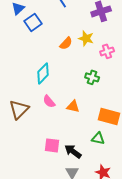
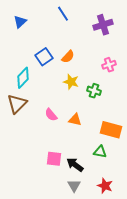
blue square: (33, 22) -> (44, 57), moved
yellow star: (86, 38) -> (71, 82), moved
cyan diamond: (43, 73) -> (23, 78), moved
brown triangle: (19, 109) -> (17, 104), moved

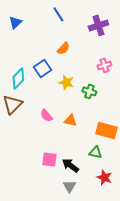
blue square: (44, 57) -> (42, 68), moved
orange semicircle: (68, 57) -> (63, 48), moved
red star: (105, 186) -> (104, 177), moved

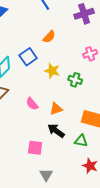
orange triangle: (70, 120) -> (56, 109), turned -32
black arrow: (70, 165) -> (56, 131), moved
gray triangle: (69, 186) -> (46, 175), moved

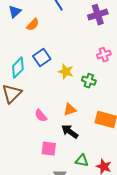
orange semicircle: (49, 37) -> (33, 25), moved
pink semicircle: (32, 104) -> (41, 116), moved
green triangle: (81, 141) -> (82, 161), moved

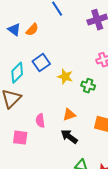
blue triangle: (15, 12) -> (14, 30), moved, turned -40
pink semicircle: (41, 116) -> (40, 121), turned 32
pink square: (49, 149) -> (20, 138), moved

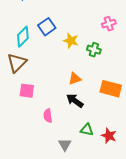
pink semicircle: (40, 121) -> (48, 116), moved
pink square: (20, 138) -> (27, 91), moved

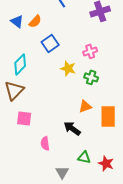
pink cross: (109, 24) -> (90, 51), moved
blue square: (47, 27) -> (50, 43), moved
orange triangle: (75, 79) -> (85, 106), moved
orange rectangle: (111, 89) -> (108, 116), turned 75

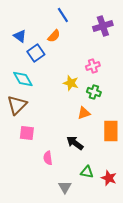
orange semicircle: (35, 21) -> (54, 36), moved
blue square: (50, 43) -> (36, 53), moved
cyan diamond: (20, 64) -> (23, 79), turned -75
orange triangle: (85, 106) -> (84, 113), moved

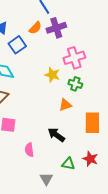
purple cross: (103, 26) -> (56, 28), moved
pink cross: (93, 66) -> (74, 58), size x1.5
red star: (109, 178) -> (90, 159), moved

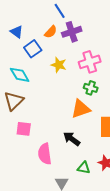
yellow star: (52, 75) -> (59, 65), moved
orange triangle: (65, 105) -> (81, 109), size x1.5
pink semicircle: (29, 150) -> (45, 154), size x1.5

